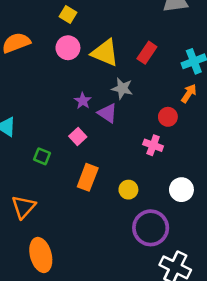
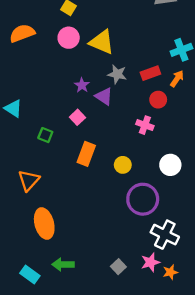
red rectangle: (147, 53) -> (150, 73), moved, turned 36

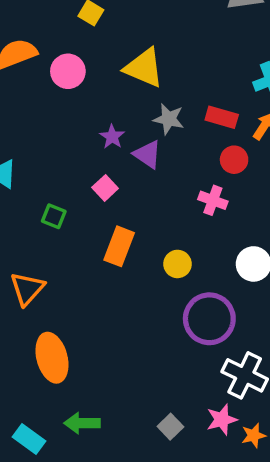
pink circle: (69, 38) -> (68, 71), moved
red rectangle: (150, 73) -> (222, 117), turned 36

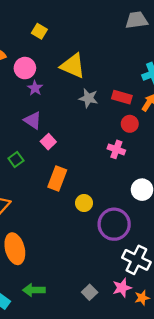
purple star: (112, 137) -> (35, 88), moved
purple triangle: (147, 154) -> (33, 120), moved
green square: (54, 216) -> (16, 160), turned 32
yellow circle: (178, 264) -> (84, 203), moved

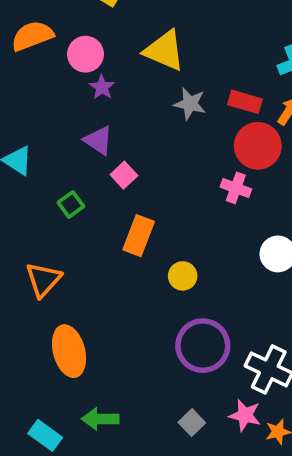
red circle: (130, 124) -> (258, 146), size x1.6
purple circle: (114, 224) -> (203, 346), moved
pink star: (122, 288) -> (245, 415), turned 30

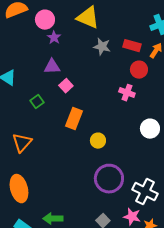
purple triangle: (98, 140) -> (52, 67), turned -36
red circle: (258, 146) -> (139, 70), size x0.7
orange ellipse: (69, 351) -> (19, 189), moved

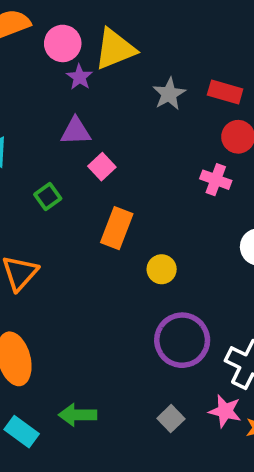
yellow triangle: (88, 18) -> (115, 49), moved, turned -45
gray star: (102, 47) -> (169, 94), turned 30

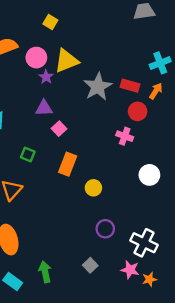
gray star: (169, 94) -> (98, 87), size x1.5
green square: (48, 196) -> (28, 154), moved, turned -32
purple circle: (182, 340) -> (105, 229), size x0.6
green arrow: (78, 415) -> (45, 272), turned 78
gray square: (171, 419) -> (90, 265), moved

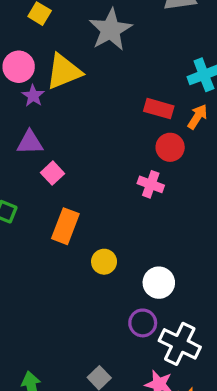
gray star: (98, 87) -> (110, 30), moved
white circle: (149, 175) -> (159, 283), moved
purple circle: (105, 229) -> (143, 323), moved

